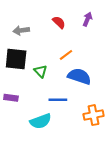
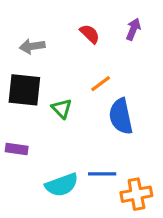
blue semicircle: (79, 76) -> (121, 116), turned -120
blue line: (58, 100) -> (102, 174), moved
orange cross: (94, 115) -> (136, 194), moved

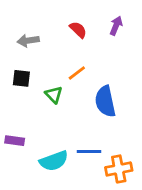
orange line: (101, 84) -> (77, 73), moved
black square: (24, 90) -> (21, 78), size x0.6
purple rectangle: (17, 149) -> (15, 141), moved

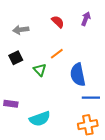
black square: (21, 78) -> (16, 58), turned -32
blue line: (89, 151) -> (91, 98), moved

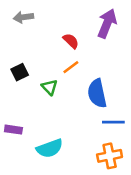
purple arrow: (86, 19) -> (107, 23), size x1.6
red semicircle: (58, 22) -> (71, 41), moved
gray arrow: (21, 30) -> (23, 17), moved

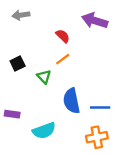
purple arrow: (107, 23) -> (95, 21), turned -95
blue semicircle: (97, 93) -> (72, 101), moved

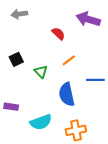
orange line: (63, 59) -> (69, 60), moved
blue line: (100, 108) -> (95, 80), moved
orange cross: (97, 137) -> (76, 130), moved

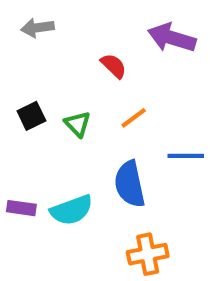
green triangle: (41, 72) -> (78, 124), moved
cyan semicircle: (41, 122) -> (72, 210), moved

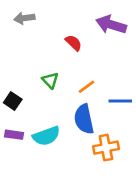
black square: (31, 116) -> (13, 101), moved, turned -30
orange line: (134, 118) -> (87, 87), moved
orange cross: (148, 254) -> (106, 148), moved

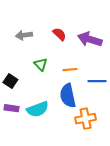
gray arrow: (24, 18) -> (24, 35), moved
purple arrow: (111, 25) -> (90, 39), moved
orange line: (87, 87) -> (70, 70), turned 32

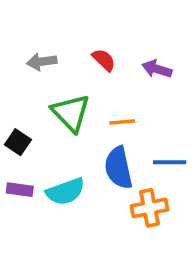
purple arrow: (90, 39) -> (157, 69), size x0.7
green triangle: (41, 64) -> (71, 113), size x1.6
blue line: (97, 81) -> (170, 162), moved

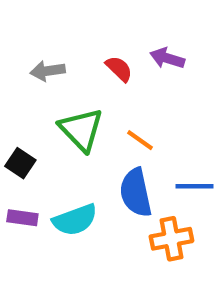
purple arrow: (157, 69) -> (167, 58), moved
orange line: (122, 122) -> (140, 140), turned 40

